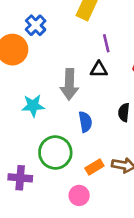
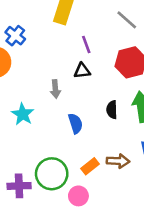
gray arrow: (69, 84) -> (55, 89), size x0.6
cyan star: (33, 106) -> (23, 114), turned -30
green circle: (55, 153) -> (52, 174), moved

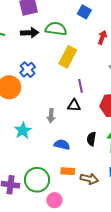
blue semicircle: (75, 123) -> (62, 145), turned -70
orange rectangle: (90, 166) -> (68, 171), moved, turned 32

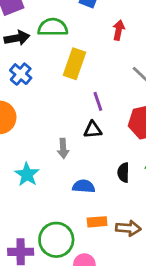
blue cross: (28, 70) -> (21, 74), moved

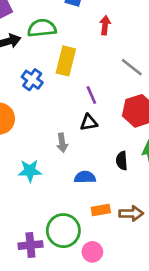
blue cross: (21, 74) -> (32, 80), moved
cyan star: (27, 174) -> (30, 171), turned -30

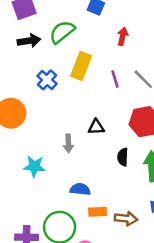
green semicircle: (42, 28) -> (62, 32), turned -40
purple line: (91, 95) -> (115, 79), moved
black semicircle: (122, 161) -> (123, 157), moved
blue semicircle: (85, 177) -> (80, 189), moved

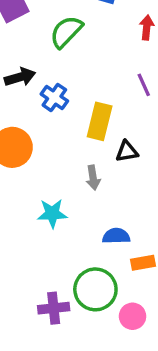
black arrow: (29, 41) -> (20, 77), moved
yellow rectangle: (81, 66) -> (100, 121), moved

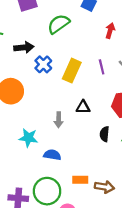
yellow rectangle: (100, 121) -> (72, 71), moved
blue semicircle: (116, 236) -> (52, 155), moved

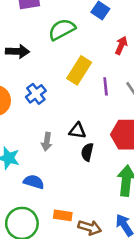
blue cross: (43, 64) -> (36, 94), moved
yellow rectangle: (72, 71) -> (79, 70), moved
black semicircle: (104, 134) -> (87, 152), moved

